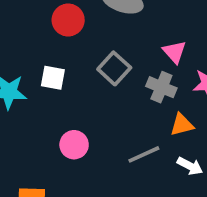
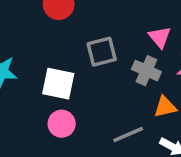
gray square: (114, 68) -> (102, 52), turned 32
white square: (53, 78) -> (58, 84), moved, size x1.4

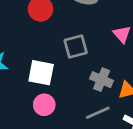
gray cross: (146, 71) -> (102, 80), moved

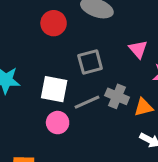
gray line: (98, 113) -> (87, 102), moved

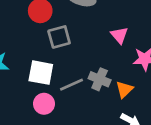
gray square: (90, 62) -> (59, 37), moved
orange triangle: (144, 107) -> (124, 89), turned -30

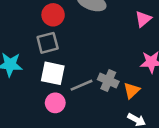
pink triangle: (119, 35) -> (143, 19), moved, turned 30
gray square: (59, 37) -> (48, 43), moved

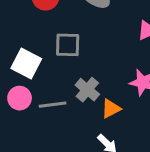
gray square: (48, 43) -> (68, 45), moved
gray line: (82, 85) -> (53, 105), moved

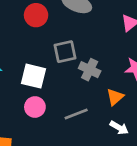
gray cross: (87, 90) -> (90, 70), moved
gray line: (53, 105) -> (76, 114), moved

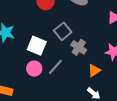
gray square: (65, 52) -> (63, 31), turned -36
gray line: (76, 114) -> (55, 67), moved, turned -36

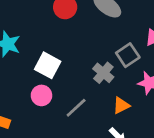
gray square: (63, 31) -> (128, 55), moved
gray line: (55, 67) -> (76, 108), moved

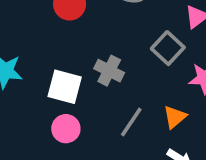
gray cross: (103, 73) -> (109, 71), moved
gray line: (76, 108) -> (131, 122), moved

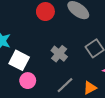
white square: (65, 87) -> (19, 60), moved

